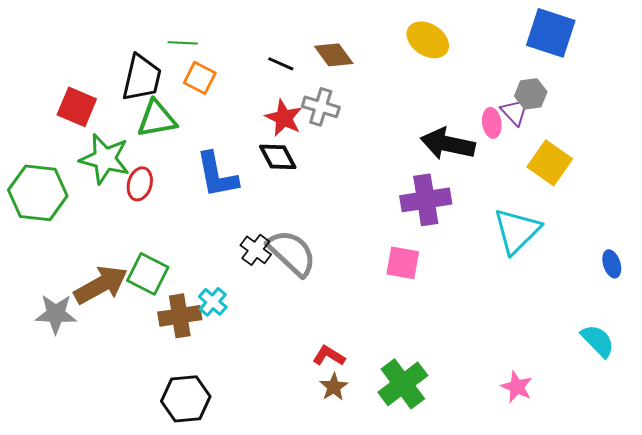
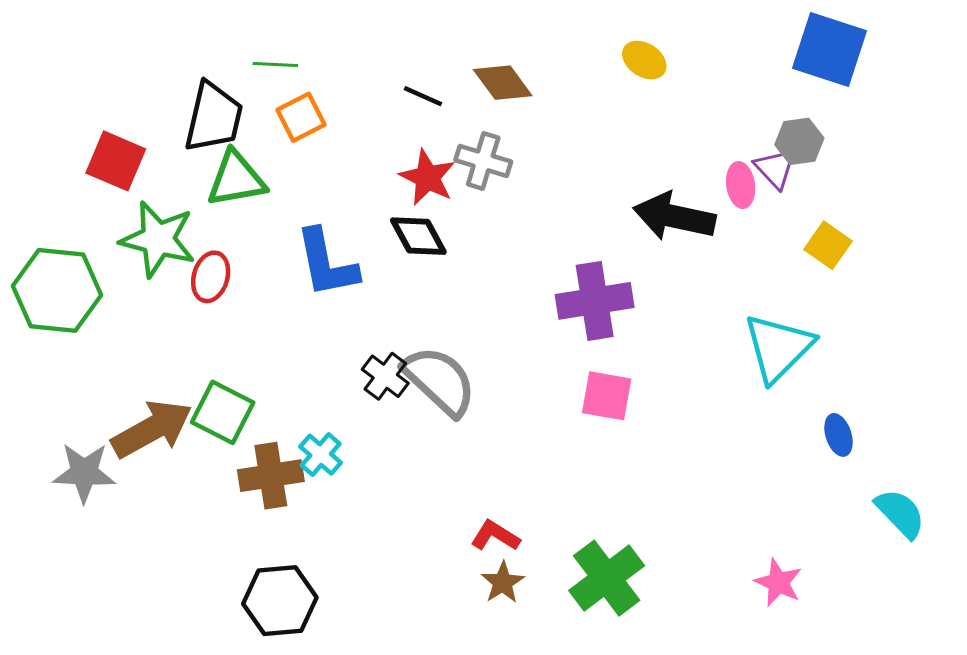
yellow ellipse: (428, 40) -> (644, 60), size x0.7
orange square: (200, 78) -> (301, 117), turned 36
yellow square: (550, 163) -> (828, 245), size x0.7
purple cross: (426, 200) -> (595, 301), moved
blue ellipse: (612, 264) -> (839, 435), moved

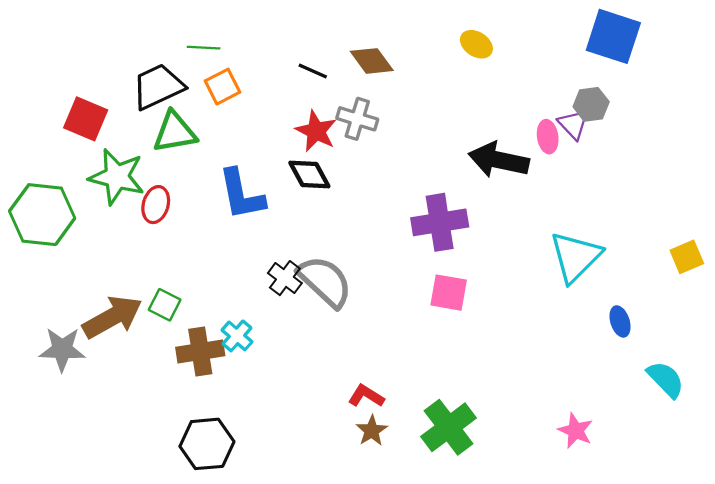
black trapezoid: (214, 117) -> (158, 87), turned -128
yellow square: (828, 245) -> (687, 257), moved, turned 32
green square: (223, 412) -> (165, 305), size x0.7

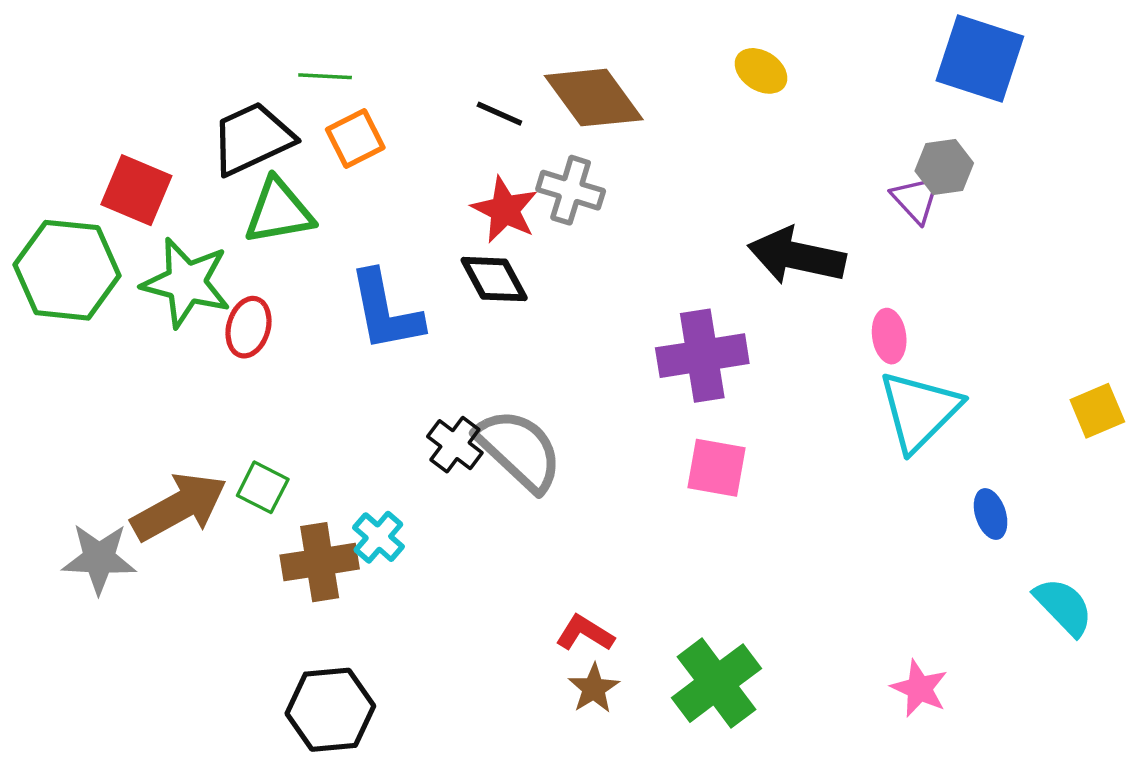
brown diamond: (372, 61) -> (594, 98), size x1.4
pink ellipse: (548, 137) -> (889, 336), moved
green hexagon: (42, 215) -> (67, 270), moved

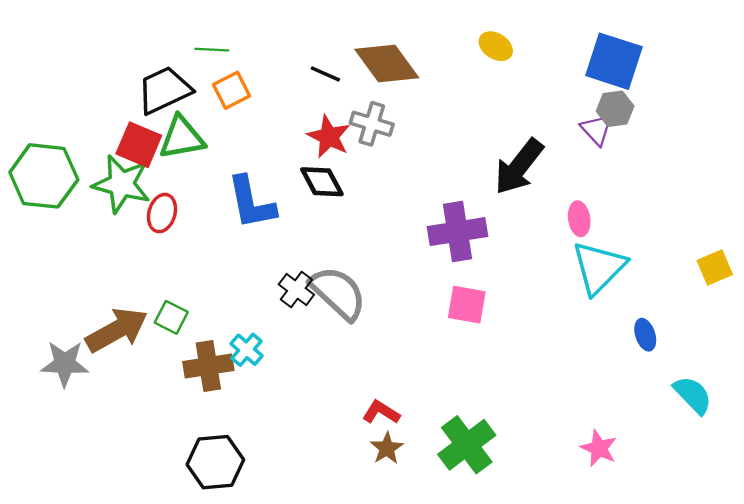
blue square: (980, 58) -> (614, 61), moved
red square: (136, 190) -> (139, 145), moved
black arrow: (797, 256) -> (519, 167), turned -64

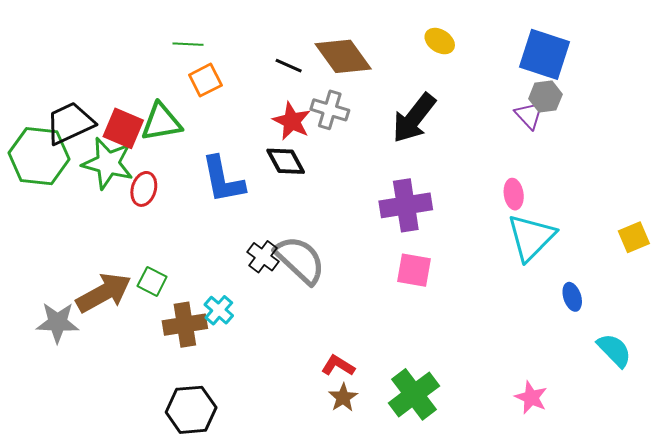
black trapezoid: (164, 90) -> (70, 123), moved
black arrow: (519, 167) -> (414, 118), moved

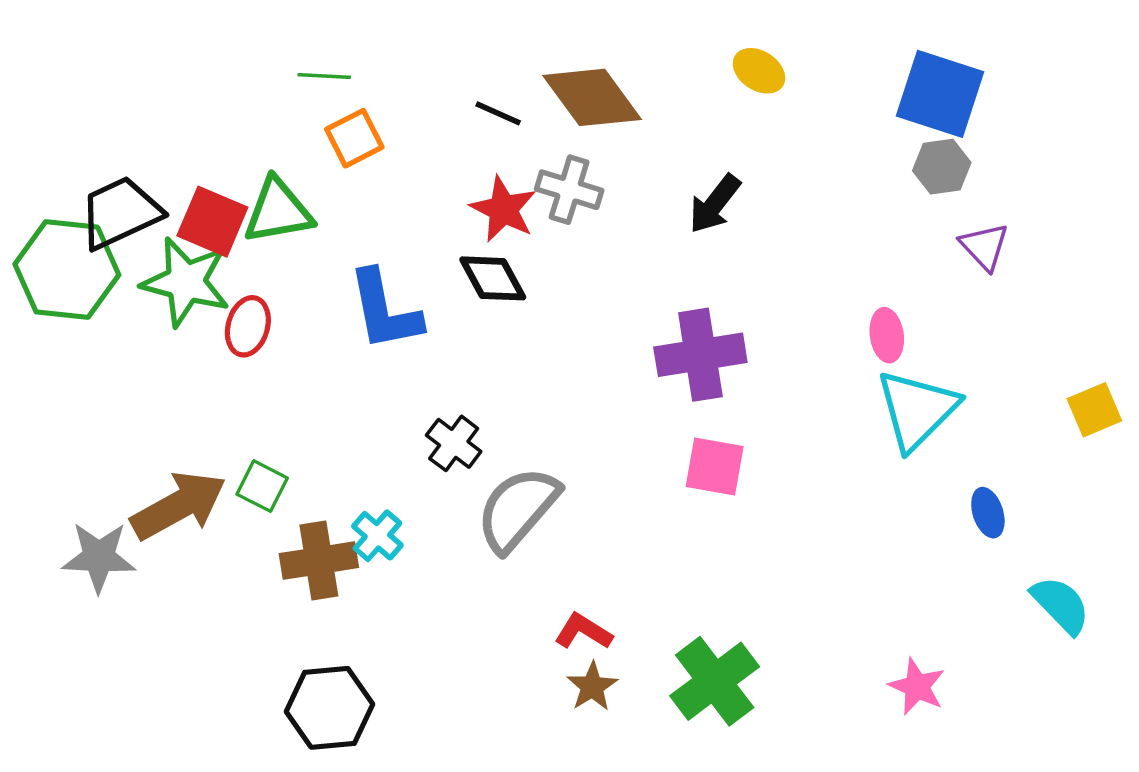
purple triangle: (529, 115) -> (984, 246), moved
black arrow: (414, 118) -> (715, 204), size x0.7
gray semicircle: (300, 260) -> (518, 509), moved, turned -92

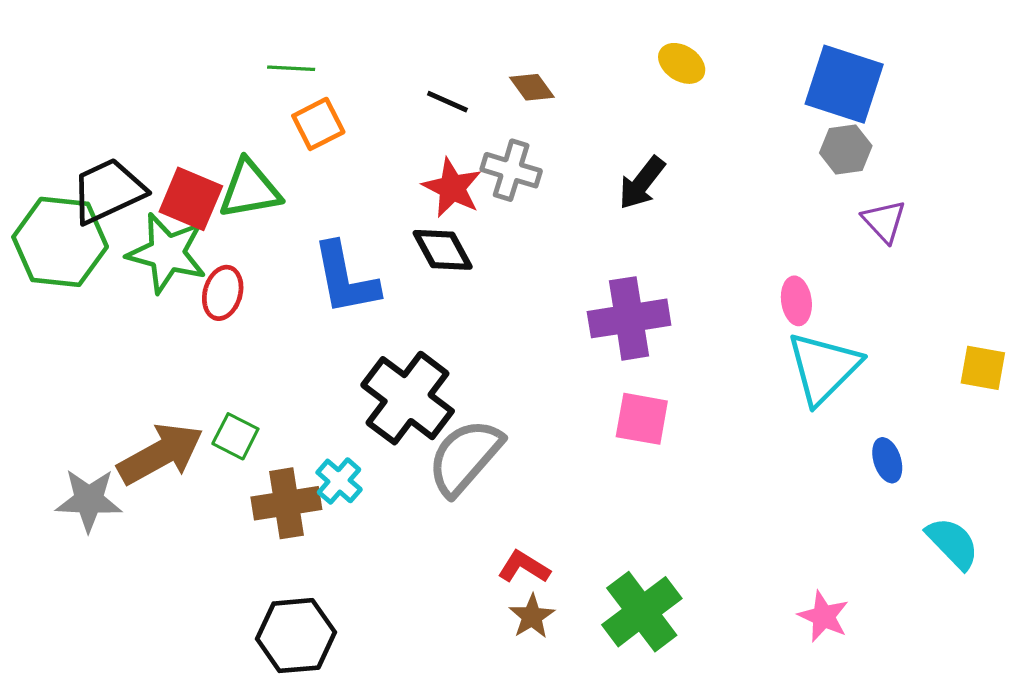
brown diamond: (592, 97) -> (532, 87), size x0.5
yellow square: (1094, 410) -> (983, 368), turned 33
black cross: (454, 443) -> (408, 398), size x1.8

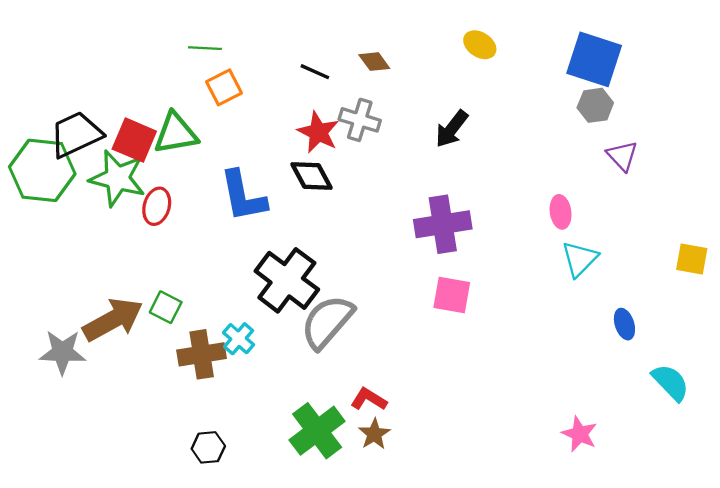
cyan triangle: (823, 368) -> (580, 259), size x0.7
green cross: (642, 612) -> (317, 431), moved
black hexagon: (296, 636) -> (208, 447), size x0.6

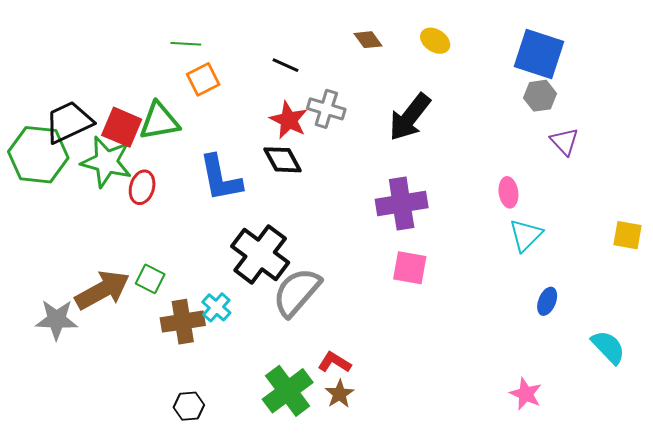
brown diamond: (374, 62) -> (368, 40), moved
black arrow: (452, 129) -> (410, 117), size x1.4
blue ellipse: (624, 324) -> (547, 301), moved, turned 40

